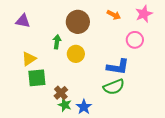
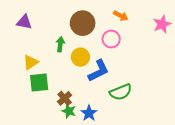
pink star: (144, 14) -> (162, 24), moved
pink circle: (135, 40) -> (111, 39), moved
blue L-shape: (118, 67) -> (98, 71), moved, turned -35

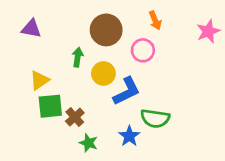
orange arrow: (121, 16) -> (155, 20), turned 40
green semicircle: (121, 92) -> (155, 118), turned 30
brown cross: (65, 98) -> (75, 117), moved
blue star: (89, 113) -> (129, 136), moved

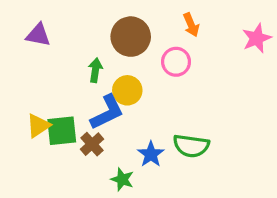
yellow triangle: (39, 80) -> (38, 126), moved
blue L-shape: (127, 91) -> (107, 112), moved
blue star: (129, 136) -> (151, 154), moved
green star: (88, 143) -> (122, 179), moved

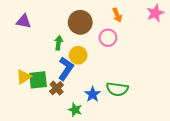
pink star: (257, 38) -> (155, 13), moved
blue L-shape: (107, 112) -> (66, 69), turned -30

